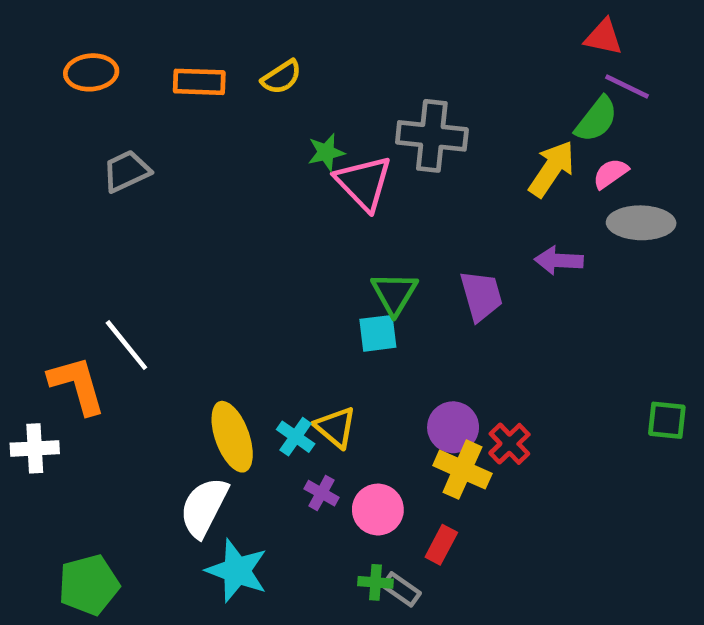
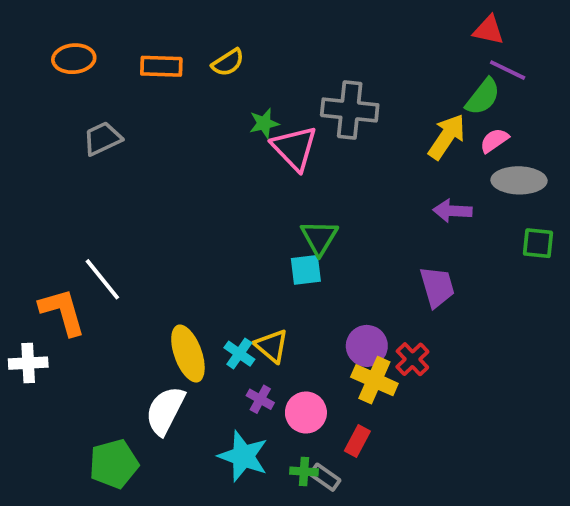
purple trapezoid: (481, 296) -> (437, 287), moved
green square: (667, 420) -> (538, 243), moved
cyan star: (237, 571) -> (243, 456), moved
green pentagon: (89, 585) -> (114, 464), moved

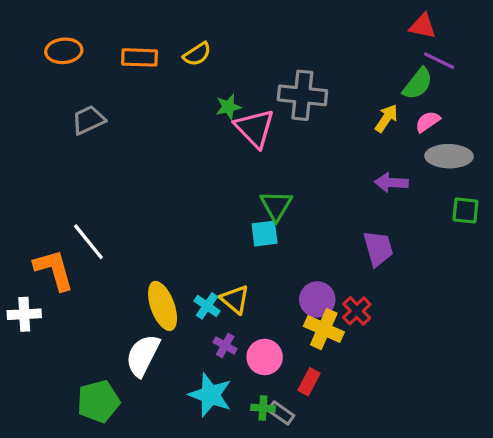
yellow arrow: (447, 137) -> (386, 118), size x0.7

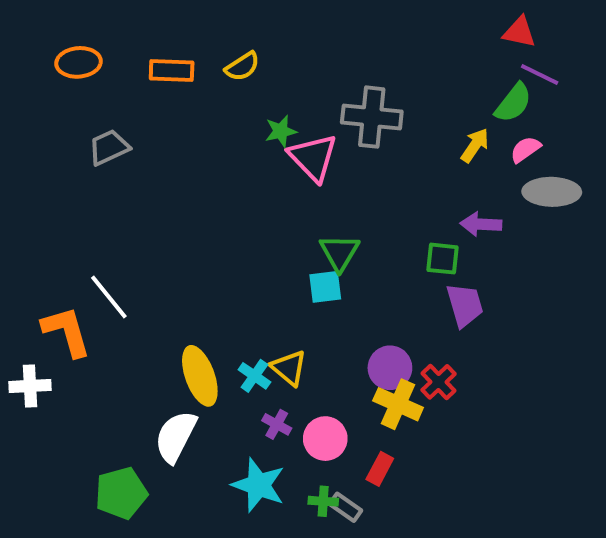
green square: (465, 211) -> (443, 259), moved

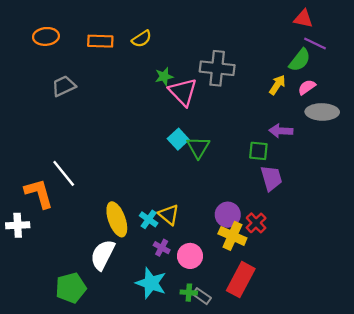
cyan square: (325, 287) -> (178, 139), moved, turned -36
red rectangle: (380, 469) -> (241, 280), moved, size x1.8

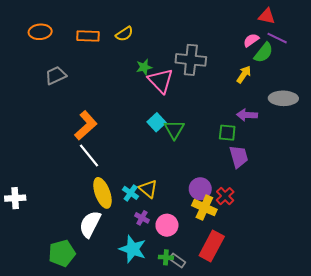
pink semicircle: (307, 87) -> (251, 40), moved
white line: (64, 173) -> (89, 156), moved
orange L-shape: (39, 193) -> (86, 125), moved, turned 64

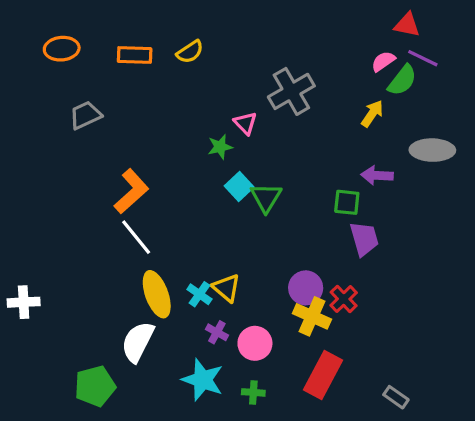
gray cross: (191, 60) -> (291, 91), turned -36
green star: (144, 67) -> (220, 147), moved
pink triangle: (161, 81) -> (245, 123), size x0.6
gray rectangle: (177, 260) -> (396, 397), moved

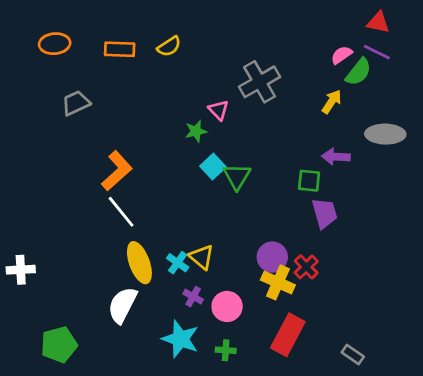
red triangle: (407, 25) -> (378, 22), moved
green pentagon: (95, 386) -> (59, 345), moved

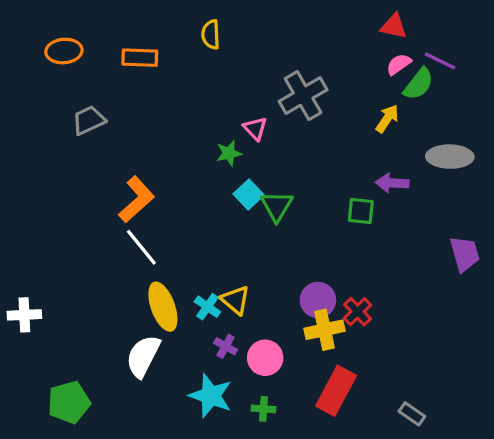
red triangle: (378, 22) -> (394, 26), moved
yellow semicircle: (169, 46) -> (211, 35), moved, turned 120
purple trapezoid: (325, 213) -> (465, 254), moved
yellow cross: (278, 282) -> (325, 330), turned -36

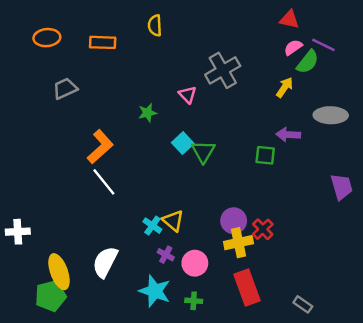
green star: (229, 153) -> (148, 113), moved
yellow ellipse: (163, 307) -> (59, 272), moved
red rectangle: (336, 391) -> (247, 287), turned -48

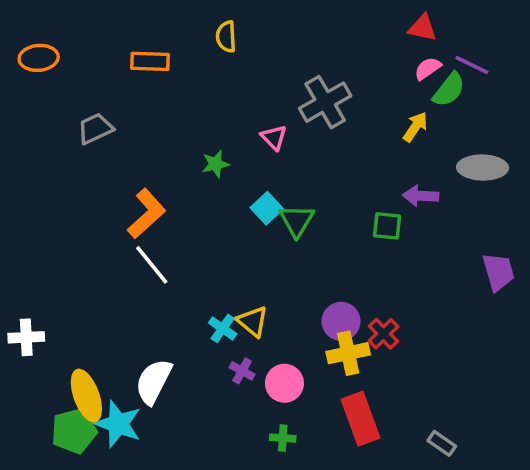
orange ellipse: (47, 38) -> (39, 58), moved
cyan star: (155, 291) -> (118, 424), moved

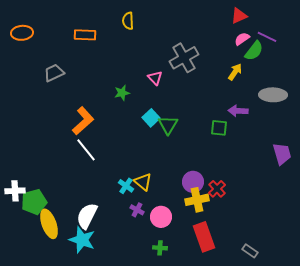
red triangle: (422, 28) -> (239, 16), turned -36
cyan star: (118, 424) -> (82, 240), moved
green pentagon: (74, 431) -> (34, 202), moved

